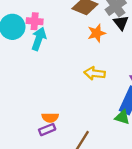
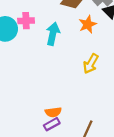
cyan arrow: (39, 39) -> (53, 34), moved
yellow arrow: (95, 73) -> (91, 64), turned -60

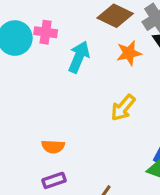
orange semicircle: (53, 112) -> (53, 147), moved

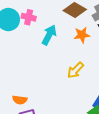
orange semicircle: (53, 147) -> (20, 100), moved

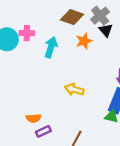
yellow arrow: (75, 70) -> (74, 90), moved, turned 72

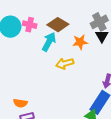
brown diamond: (72, 17) -> (58, 25), moved
yellow arrow: (74, 90) -> (65, 64), moved, turned -42

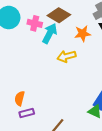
pink cross: (30, 25) -> (35, 23), moved
orange semicircle: (20, 103) -> (20, 98), turned 96

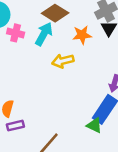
pink cross: (35, 23) -> (16, 33), moved

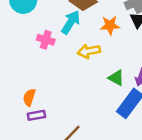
pink cross: (16, 33) -> (46, 40), moved
green triangle: (94, 125) -> (116, 78), moved

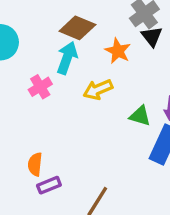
orange star: (110, 25) -> (118, 51), turned -30
pink cross: (46, 40) -> (40, 87), turned -36

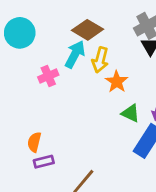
orange star: (118, 51) -> (117, 82), moved
yellow arrow: (98, 90) -> (100, 60), moved, turned -60

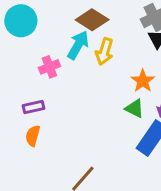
orange star: (117, 82) -> (143, 81), moved
purple rectangle: (44, 162) -> (34, 107), moved

